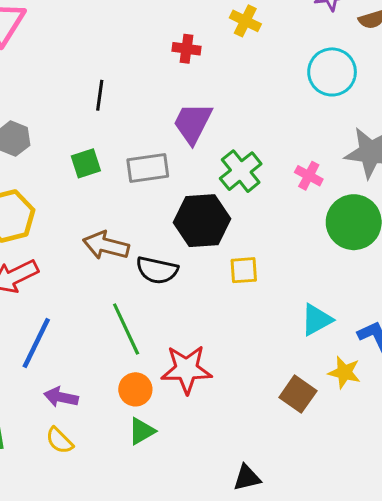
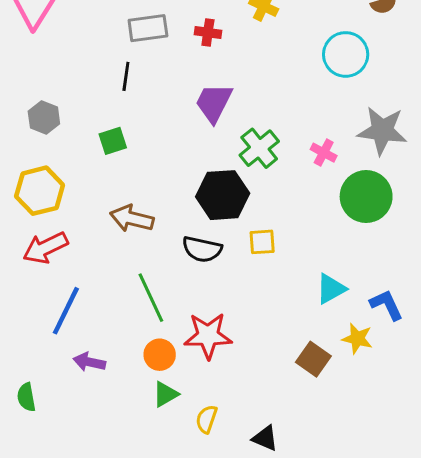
gray rectangle: (148, 168) -> (148, 28), moved
black semicircle: (157, 270) -> (202, 249), moved
yellow semicircle: (60, 441) -> (206, 419), moved, turned 64
black triangle: (247, 478) -> (265, 438), turned 36

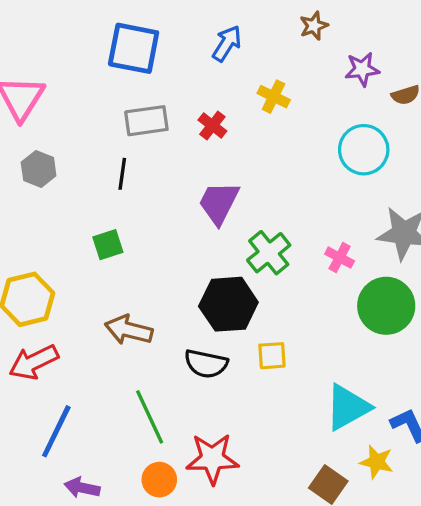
red cross: (208, 33) -> (212, 126), turned 30
gray hexagon: (44, 117) -> (39, 169), moved
cyan triangle: (331, 289) -> (348, 407), size x1.4

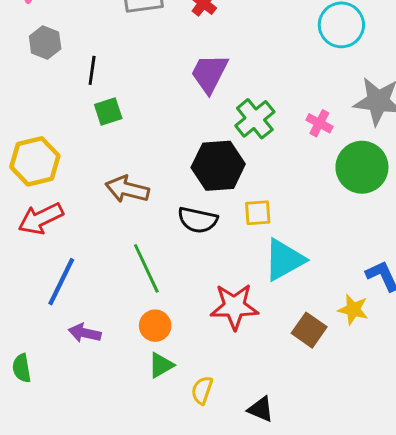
black line: (122, 174) -> (92, 70), moved
cyan triangle: (348, 407) -> (284, 260), moved
red star: (212, 459) -> (234, 307), moved

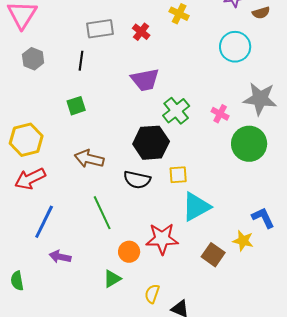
black line: (92, 70) -> (81, 61), moved
purple trapezoid: (209, 73) -> (145, 80), turned -128
orange circle: (155, 326) -> (129, 252), moved
yellow semicircle: (202, 390) -> (152, 294), moved

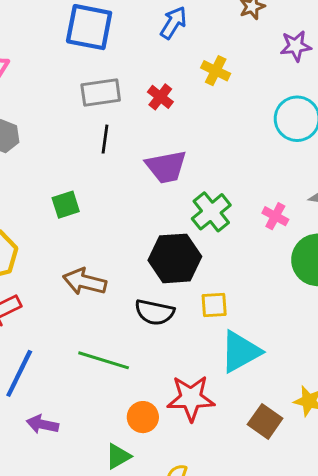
black line: (81, 61) -> (105, 139), moved
green line: (102, 213) -> (104, 360), turned -48

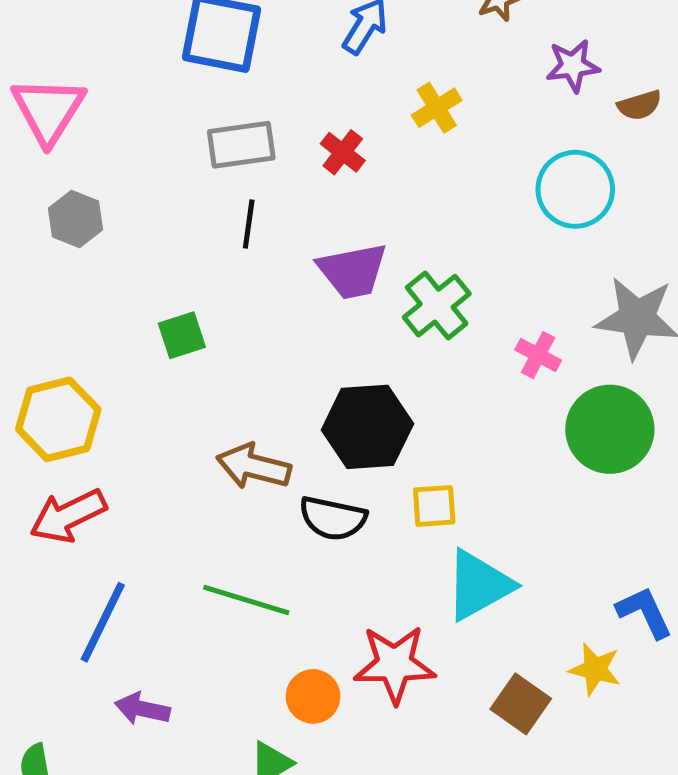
yellow cross: (216, 71) -> (437, 108), turned 32
green cross: (211, 212) -> (437, 306), moved
brown arrow: (85, 282) -> (254, 466), moved

